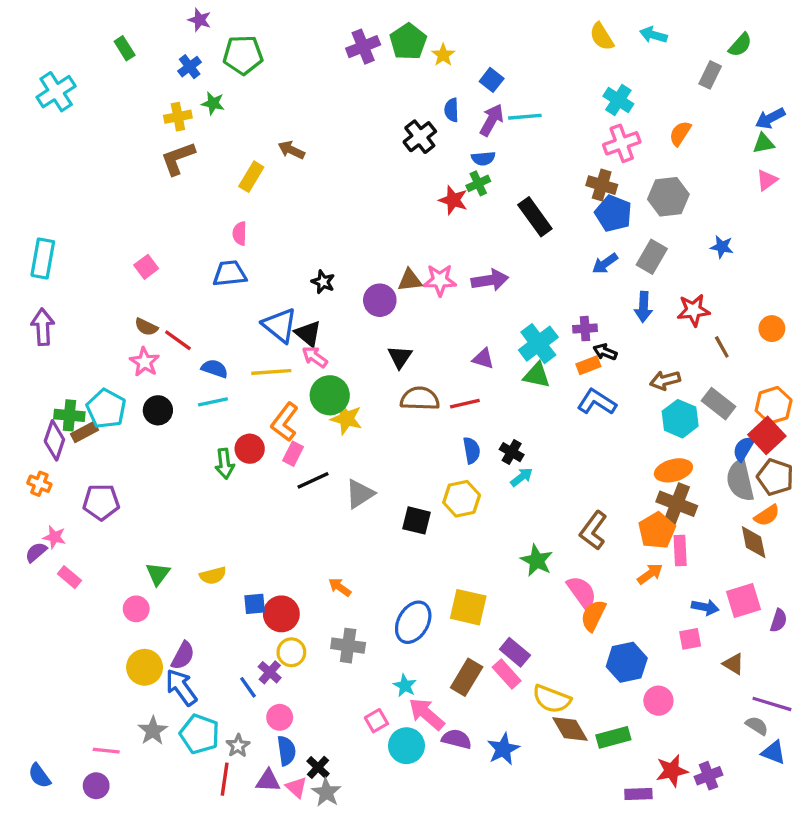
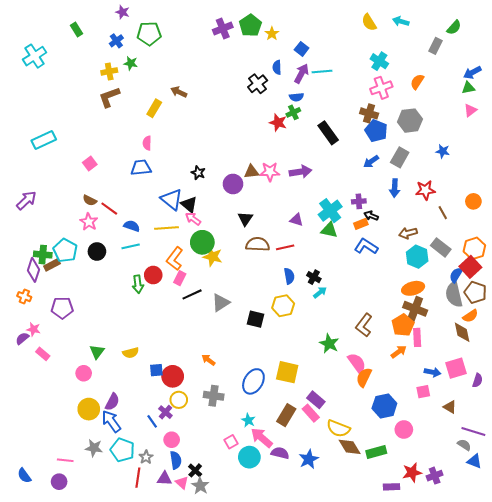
cyan rectangle: (43, 258) -> (44, 140), moved, turned 55
purple arrow: (43, 327) -> (26, 200), turned 50
gray star: (153, 731) -> (94, 448), turned -30

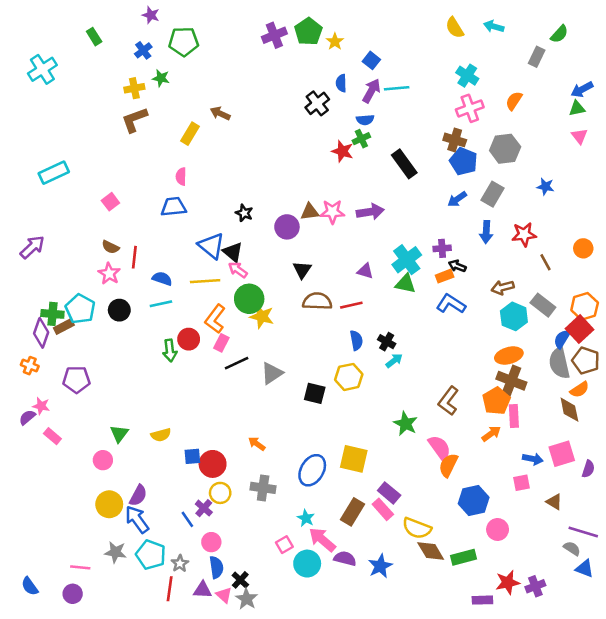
pink triangle: (470, 110) -> (579, 136), turned -32
red line: (109, 209) -> (134, 257), turned 60

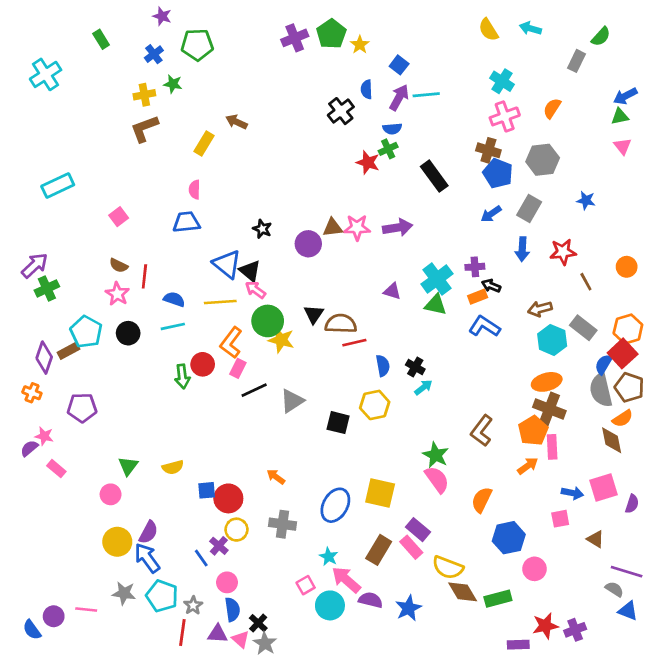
black triangle: (302, 270) -> (314, 314), moved
red line: (351, 305) -> (354, 343), moved
green cross: (52, 314) -> (47, 288), moved, turned -30
pink semicircle: (440, 448) -> (437, 479), moved
purple circle: (73, 594) -> (54, 616), moved

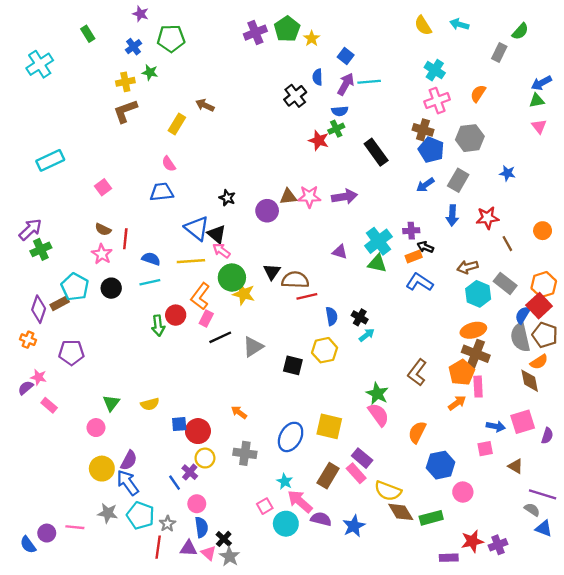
pink semicircle: (195, 190) -> (169, 164), turned -35

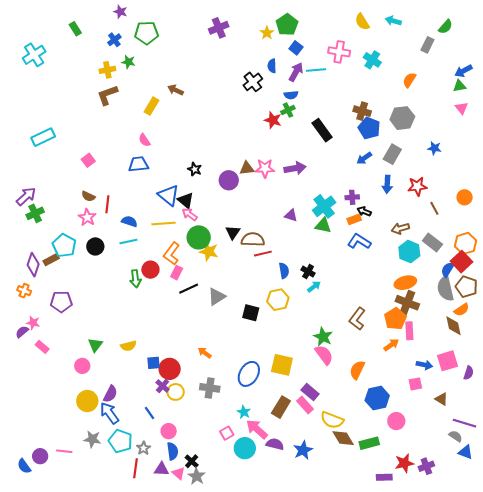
green pentagon: (287, 29) -> (287, 25), moved
pink cross: (437, 101) -> (339, 52), moved, turned 30
purple cross: (190, 472) -> (163, 386), moved

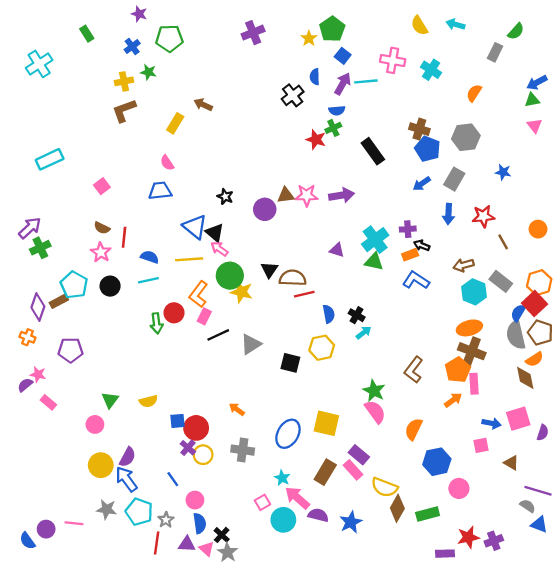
brown diamond: (343, 438) -> (397, 508), turned 60

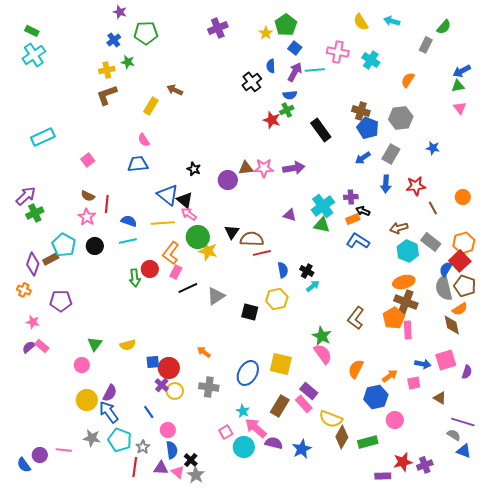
green rectangle: (87, 34) -> (32, 31), moved, turned -32
purple semicircle: (25, 385) -> (29, 347), moved
orange arrow: (453, 400) -> (390, 376), moved

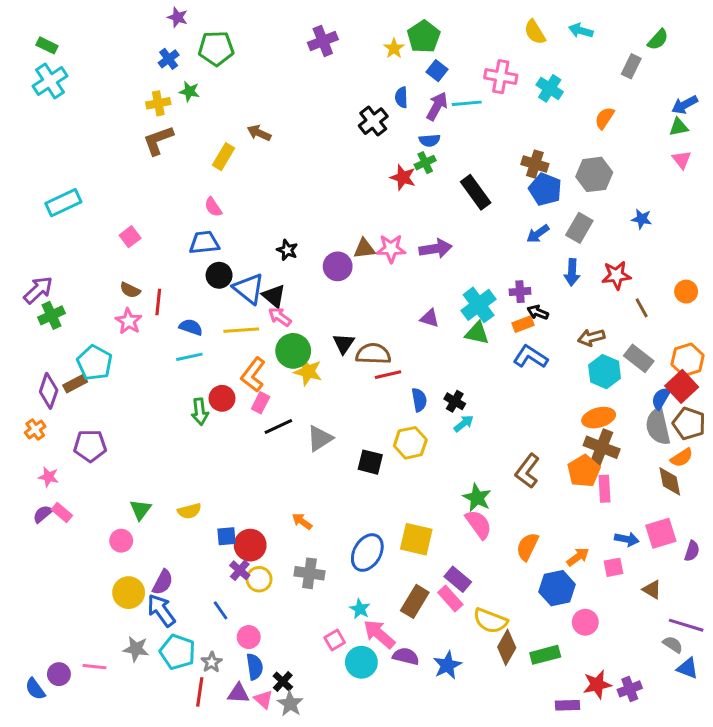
black circle: (95, 246) -> (219, 275), moved
orange cross: (24, 290) -> (35, 429), turned 32

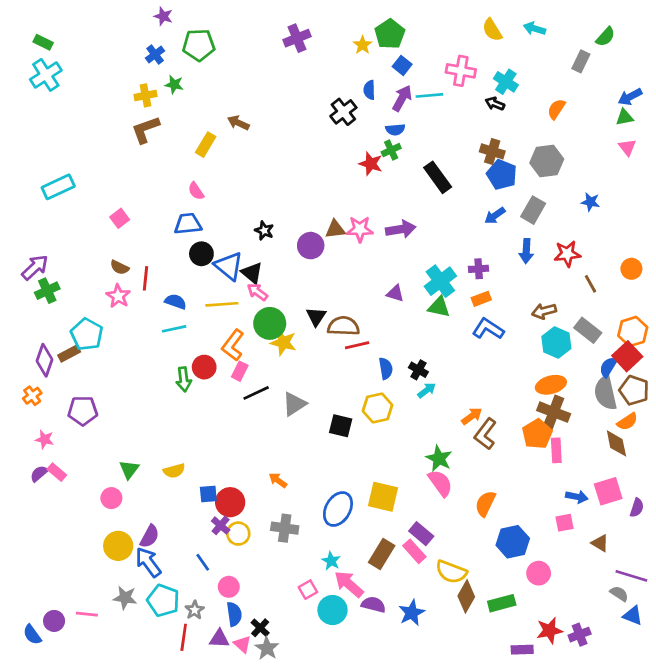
black arrow: (538, 312) -> (495, 104), moved
orange arrow: (578, 557) -> (472, 416), moved

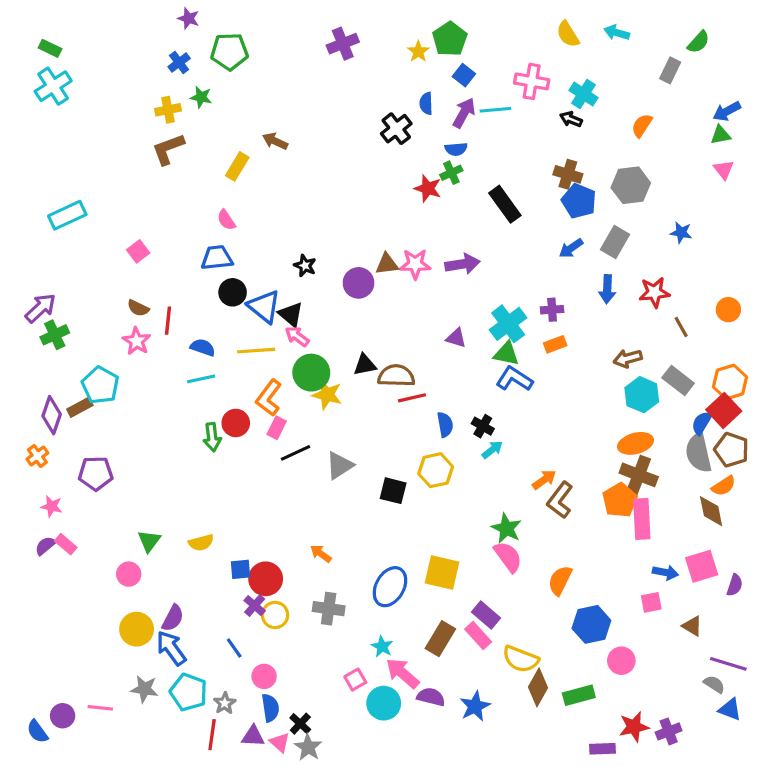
black triangle: (316, 317) -> (365, 365), turned 45
blue L-shape: (488, 329) -> (514, 379), moved
pink rectangle: (556, 450) -> (642, 519), size x1.4

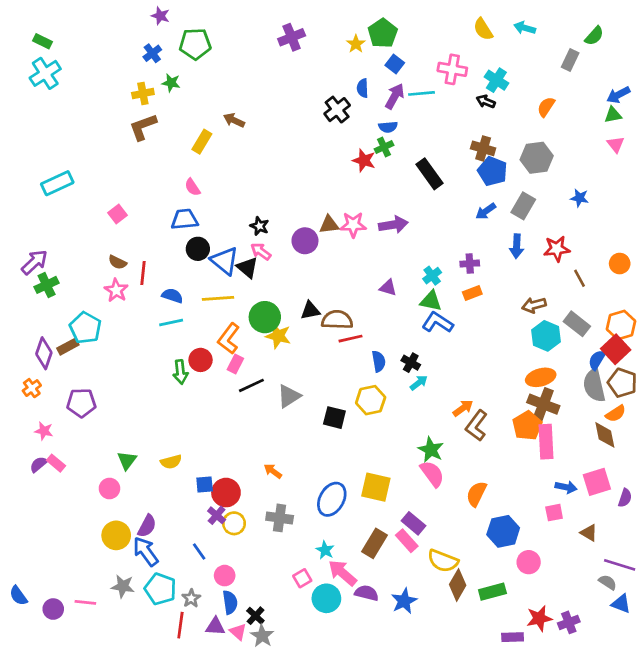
cyan cross: (508, 324) -> (432, 276), size x0.6
pink arrow: (297, 336) -> (261, 251), moved
blue semicircle: (37, 731) -> (18, 596), moved

